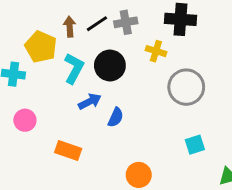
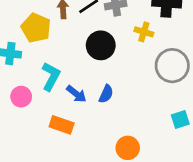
cyan L-shape: (74, 68) -> (51, 76), moved
blue arrow: (90, 101) -> (76, 94), moved, turned 65

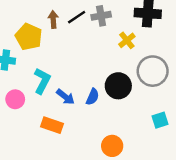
yellow cross: (144, 32) -> (127, 40), turned 35
black circle: (101, 45) -> (118, 86), moved

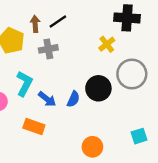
gray cross: (101, 16) -> (48, 49), moved
cyan square: (160, 120) -> (139, 136), moved

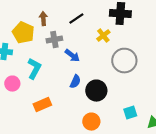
black line: (58, 21) -> (76, 19), moved
black circle: (98, 88) -> (96, 91), moved
blue arrow: (47, 99) -> (72, 56), moved
orange rectangle: (34, 127) -> (42, 105), turned -42

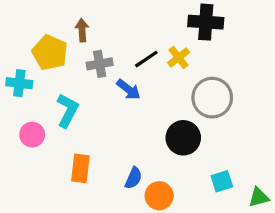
black line: (76, 19) -> (146, 59), moved
blue semicircle: (75, 82) -> (133, 178), moved
black circle: (96, 91) -> (183, 138), moved
orange rectangle: (42, 105) -> (80, 168), turned -60

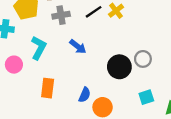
blue arrow: (129, 90) -> (78, 47), moved
gray circle: (212, 98) -> (143, 59), moved, size x0.6

